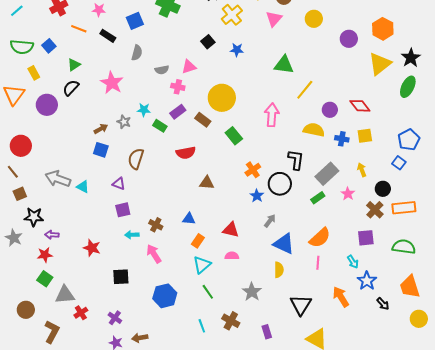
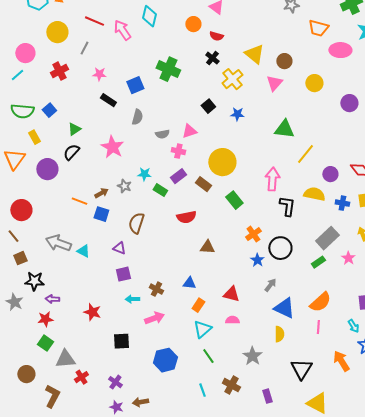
orange line: (79, 29) -> (79, 201), moved
black L-shape: (296, 160) -> (287, 206), moved
pink arrow: (154, 254) -> (154, 318), turned 102

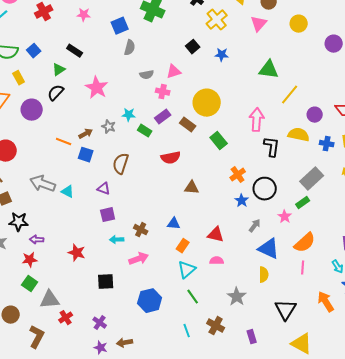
black rectangle: (108, 100) -> (75, 51), moved
gray semicircle: (137, 117) -> (130, 48), moved
pink star: (348, 258) -> (285, 217), moved

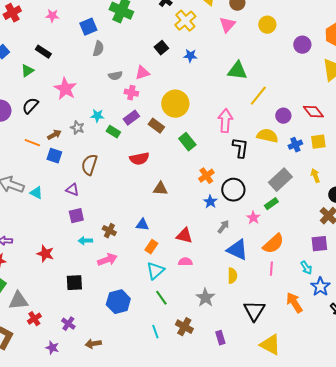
black semicircle: (56, 93) -> (30, 106), moved
blue cross: (327, 144) -> (295, 145), turned -32
purple star: (101, 348) -> (52, 348), moved

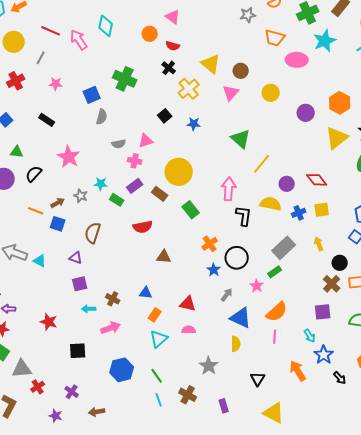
green triangle: (27, 71) -> (17, 152), moved, turned 40
green triangle: (237, 71) -> (241, 139), turned 35
green line: (161, 298) -> (157, 376), moved
black triangle: (254, 311) -> (258, 379), size x0.7

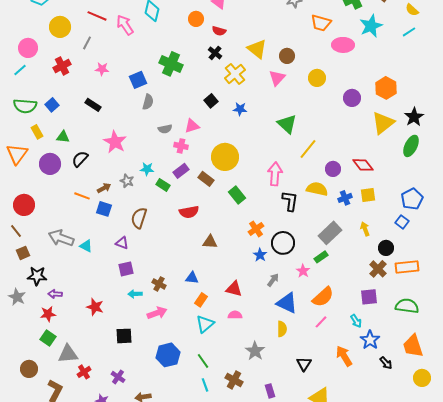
pink line: (275, 337) -> (321, 322), turned 40

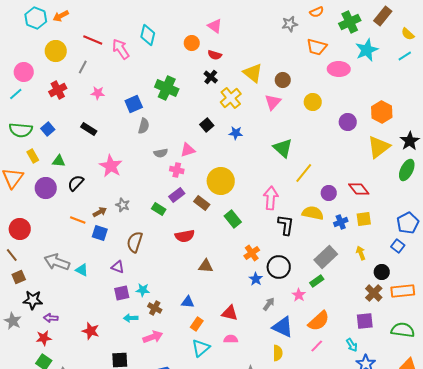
cyan star: (147, 169) -> (143, 290), moved

